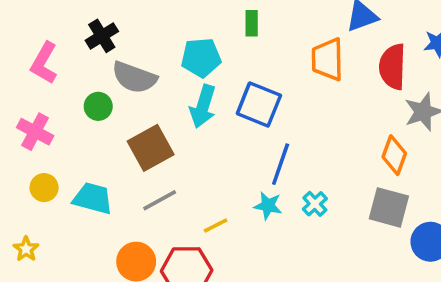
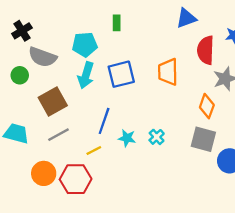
orange trapezoid: (328, 59) -> (168, 72), moved
blue square: (259, 105) -> (121, 74), turned -36
blue line: (281, 164) -> (104, 121), moved

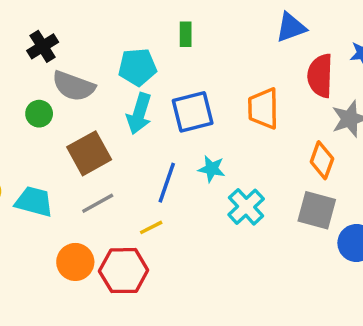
cyan cross: (157, 137) -> (246, 207), size x1.5
cyan star: (127, 138) -> (212, 169), moved

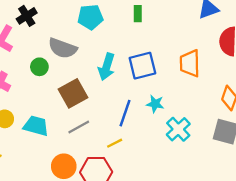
black cross: (43, 46) -> (27, 16), moved
cyan pentagon: (137, 67) -> (90, 17), moved

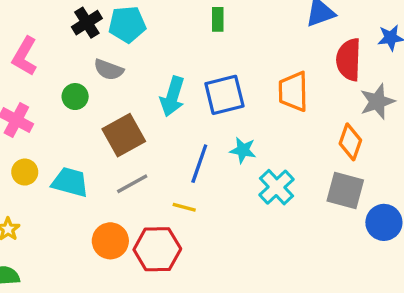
black cross: (27, 16) -> (87, 23), moved
cyan pentagon: (90, 17) -> (127, 24), moved
gray semicircle: (63, 48) -> (109, 70), size x0.7
yellow line: (115, 143) -> (184, 207), turned 42

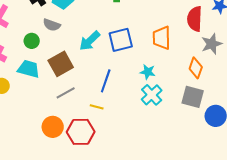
cyan arrow: (172, 97) -> (90, 41), turned 30
cyan star: (243, 150) -> (148, 72), moved
cyan trapezoid: (70, 182) -> (29, 69), moved

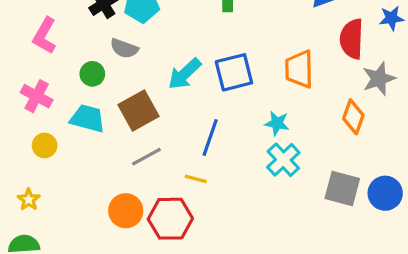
gray square: (193, 97) -> (342, 188), moved

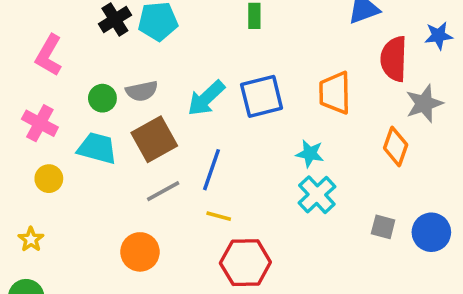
gray semicircle: (124, 48) -> (142, 91), moved, turned -32
blue line: (210, 138) -> (211, 170), moved
gray square: (342, 188) -> (383, 227), size x0.6
red hexagon: (170, 219) -> (245, 263), moved

